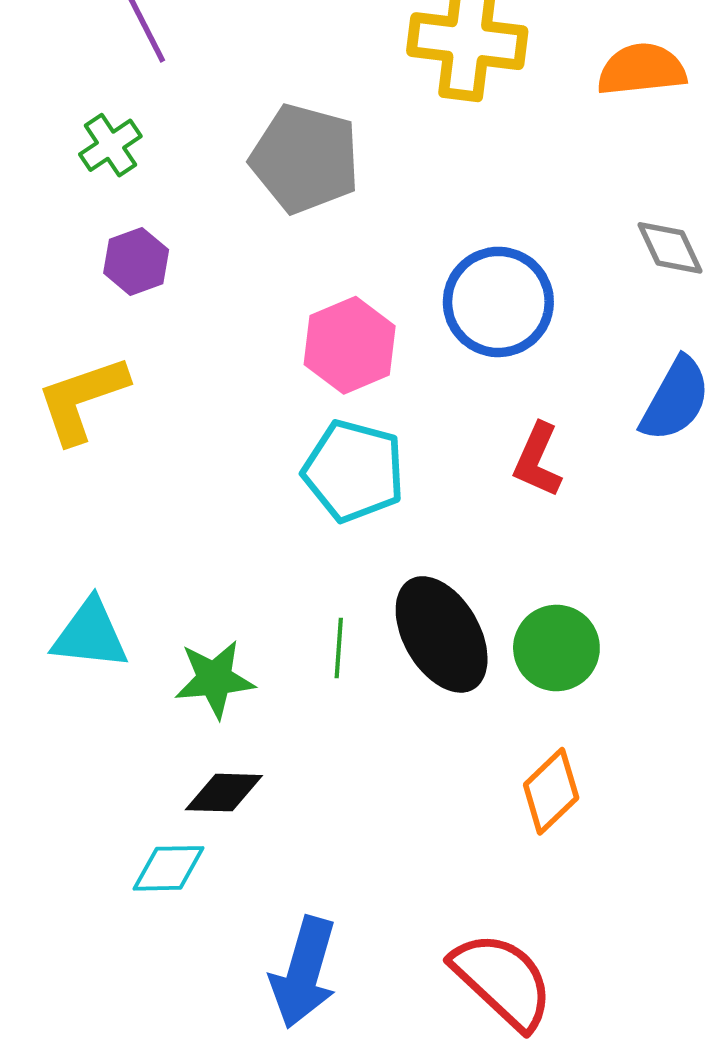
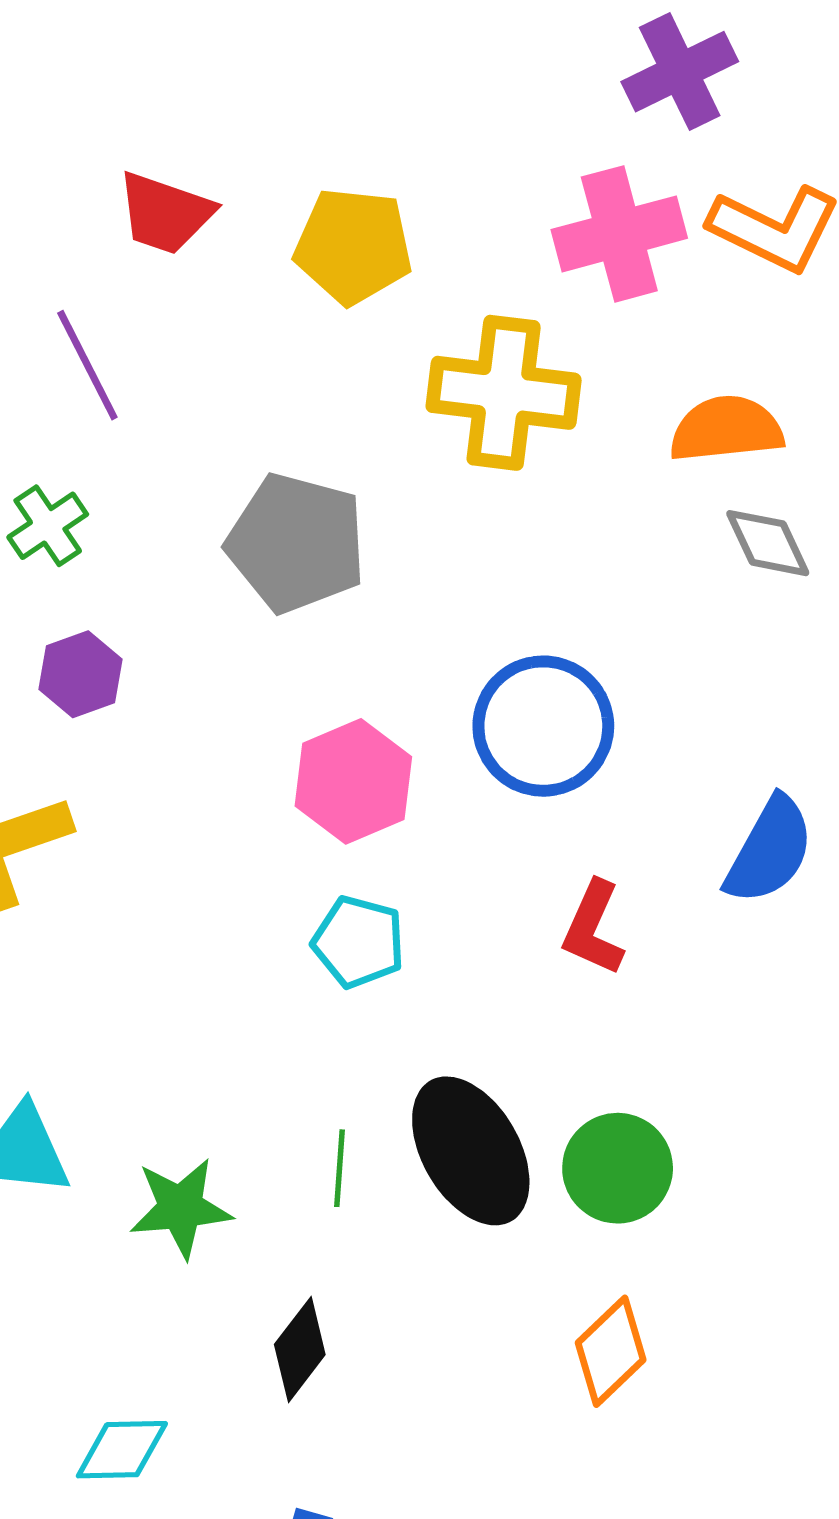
gray diamond: (670, 248) -> (768, 543), moved
cyan pentagon: (354, 471) -> (359, 942), size x0.7
black diamond: (224, 793) -> (300, 1349), moved, turned -54

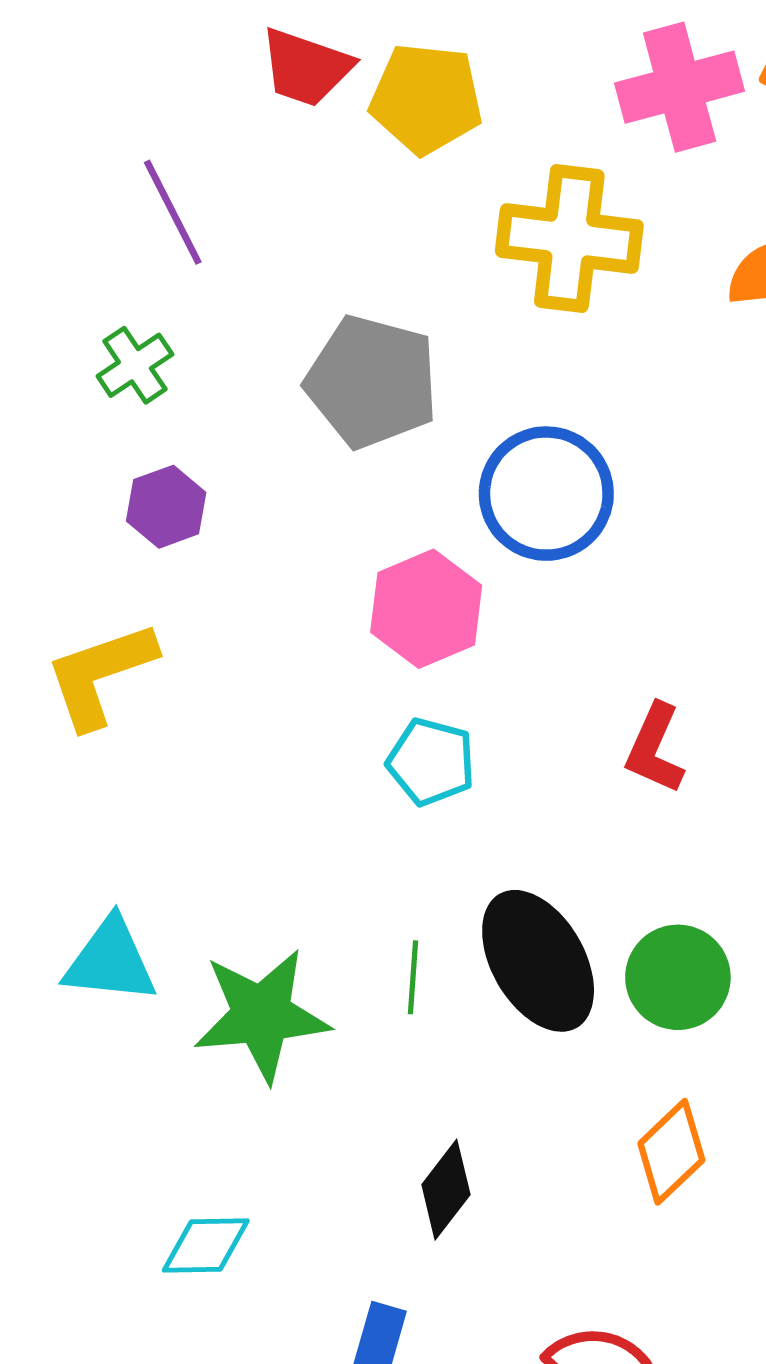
red trapezoid: (165, 213) -> (306, 67), moved
blue circle: (543, 726) -> (546, 494), moved
green star: (181, 1208) -> (262, 1015), size x1.4
black diamond: (300, 1349) -> (446, 1190), moved

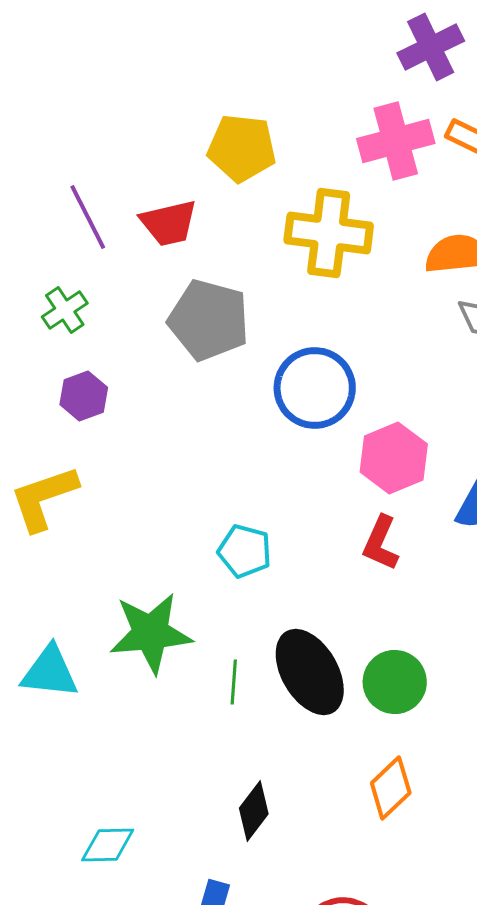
red trapezoid: (306, 67) -> (169, 223), moved, turned -32
pink hexagon: (426, 609) -> (394, 458), moved
green star: (262, 1015) -> (151, 633), moved

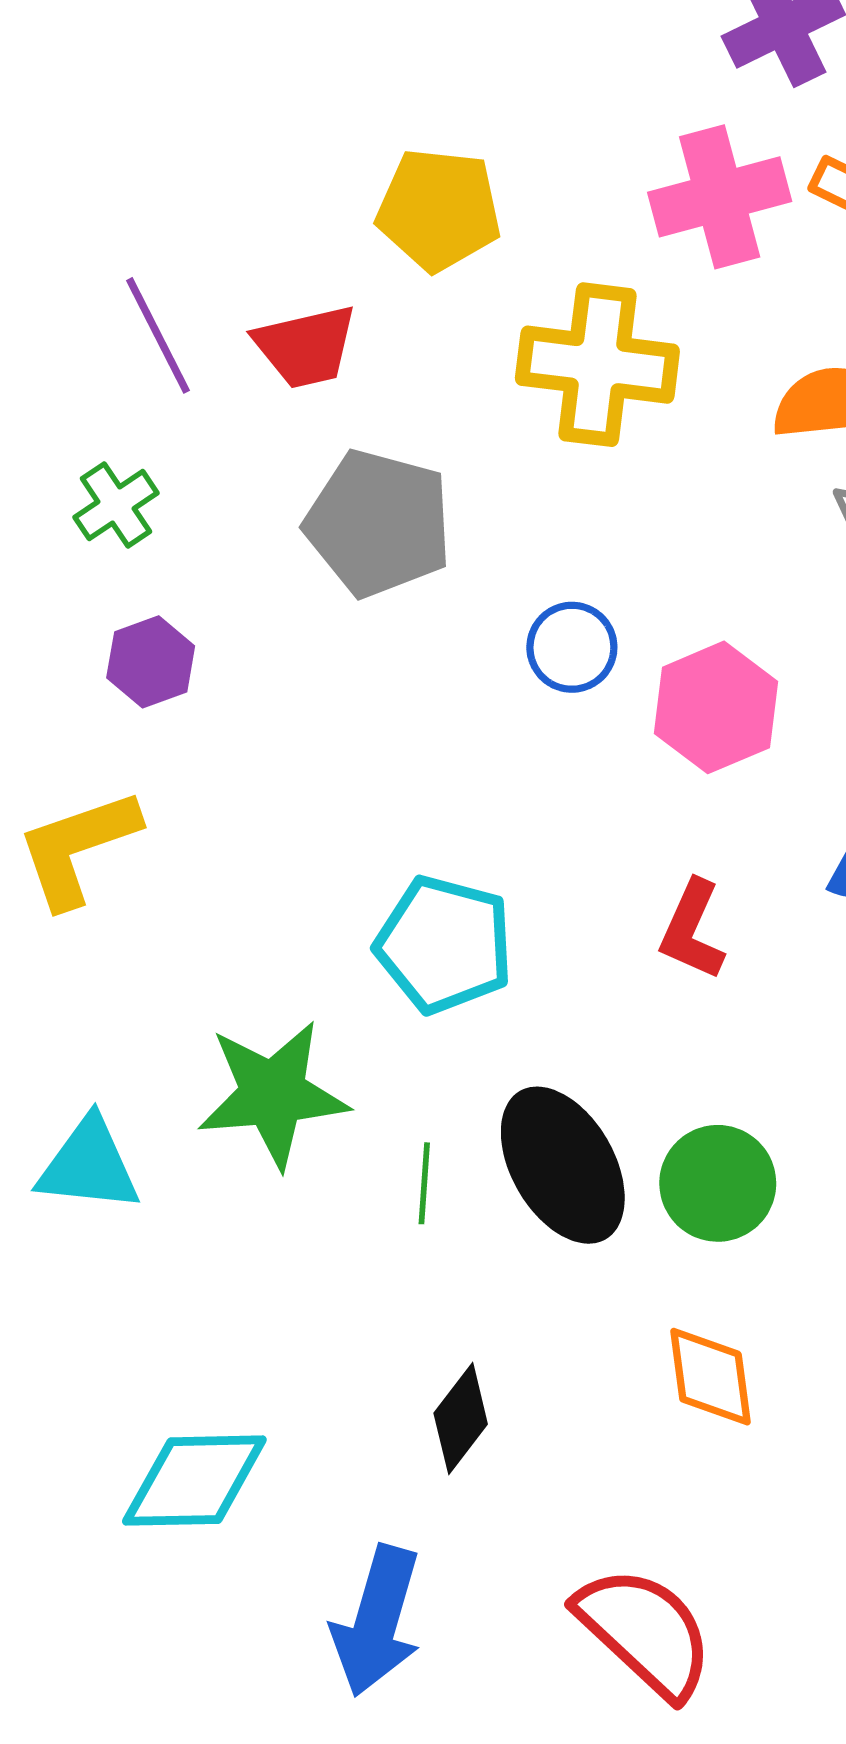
blue circle: (315, 388) -> (572, 647), size x0.6
pink hexagon: (394, 458) -> (716, 707), moved
cyan pentagon: (245, 551) -> (444, 944), size x1.4
orange diamond: (391, 788) -> (710, 1377), turned -54
cyan diamond: (108, 845) -> (194, 1481), size x1.5

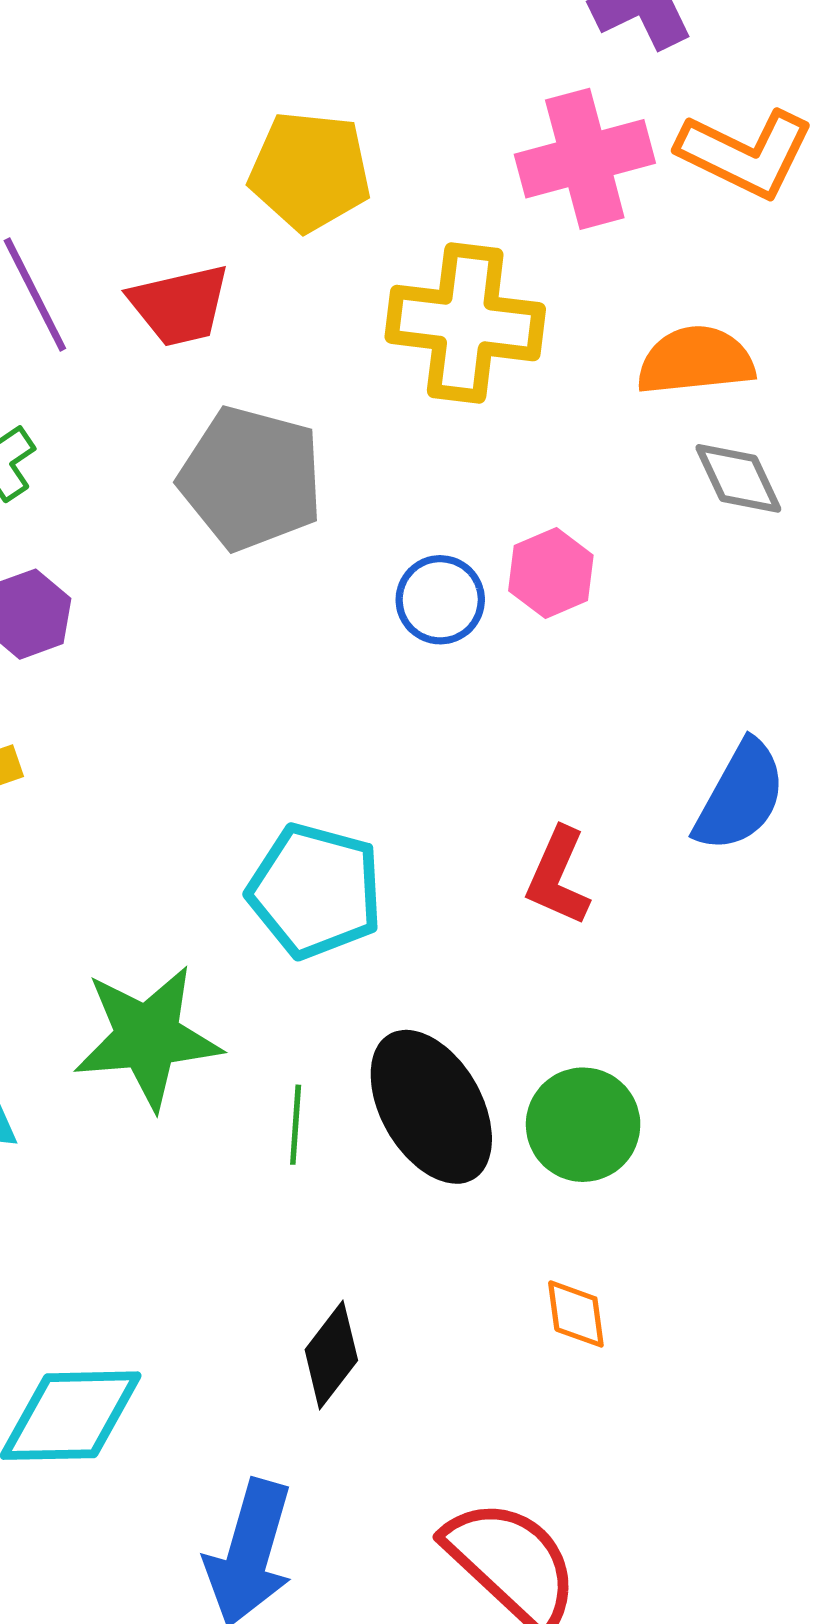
pink hexagon: (716, 707) -> (551, 573), moved, size x0.7
orange diamond: (710, 1377) -> (576, 1314), size x0.7

